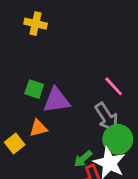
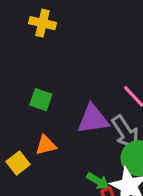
purple triangle: (56, 100) -> (93, 119), moved
green arrow: (83, 159) -> (98, 181), turned -108

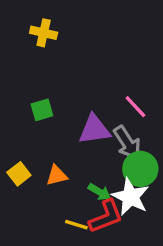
green square: (41, 100) -> (42, 110), turned -35
orange triangle: (46, 145) -> (57, 175), moved

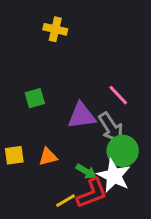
yellow cross: (44, 33) -> (55, 29), moved
yellow square: (19, 174) -> (14, 155), turned 30
yellow line: (76, 225) -> (66, 201), turned -48

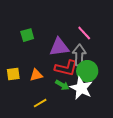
gray arrow: (111, 127) -> (79, 55), turned -145
red L-shape: (92, 193) -> (66, 68), moved, turned 35
yellow line: (66, 201) -> (40, 103), moved

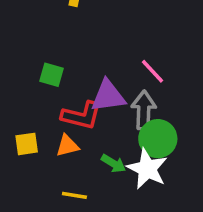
green square: (27, 35) -> (51, 75), turned 32
red L-shape: (66, 68) -> (82, 116), moved
yellow line: (40, 103) -> (74, 195), turned 40

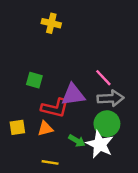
gray arrow: (144, 110) -> (111, 98), moved, turned 85

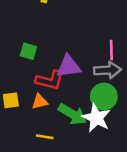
pink line: (103, 78) -> (111, 50), moved, turned 42
green arrow: (77, 141) -> (72, 114), size x1.6

